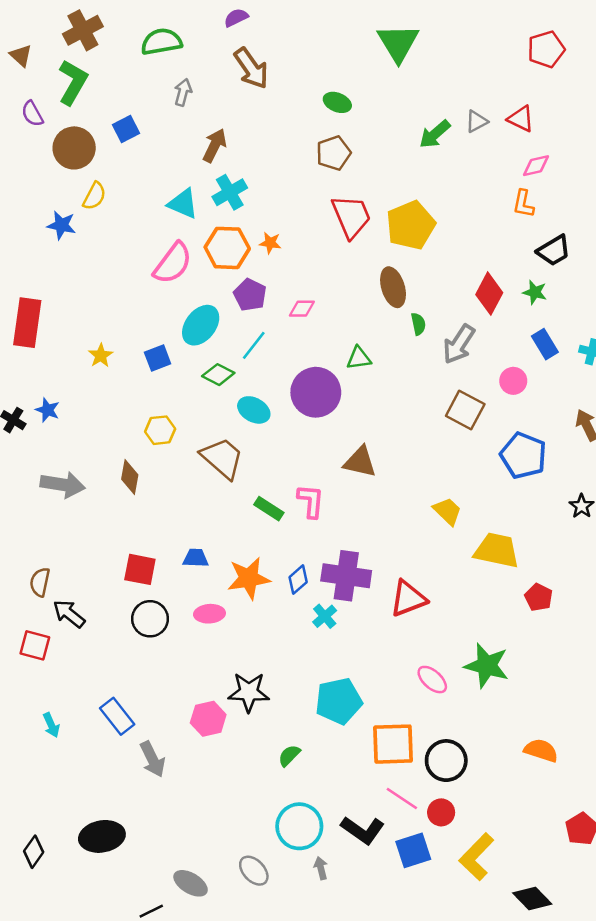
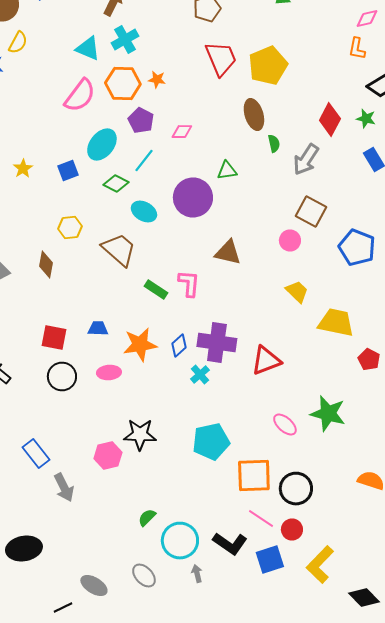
pink circle: (513, 381) -> (290, 240), moved
green semicircle: (289, 755) -> (147, 518), moved

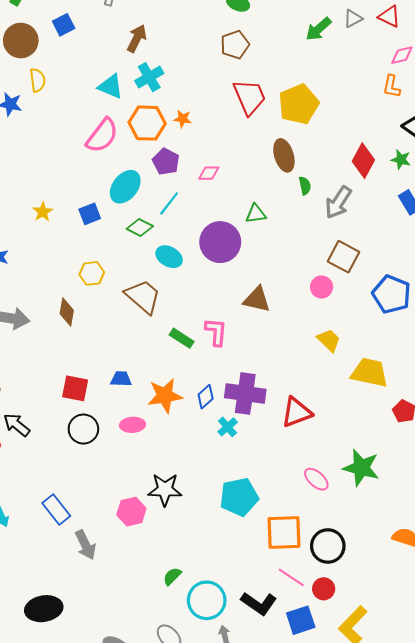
yellow semicircle: (18, 42) -> (37, 80), turned -35

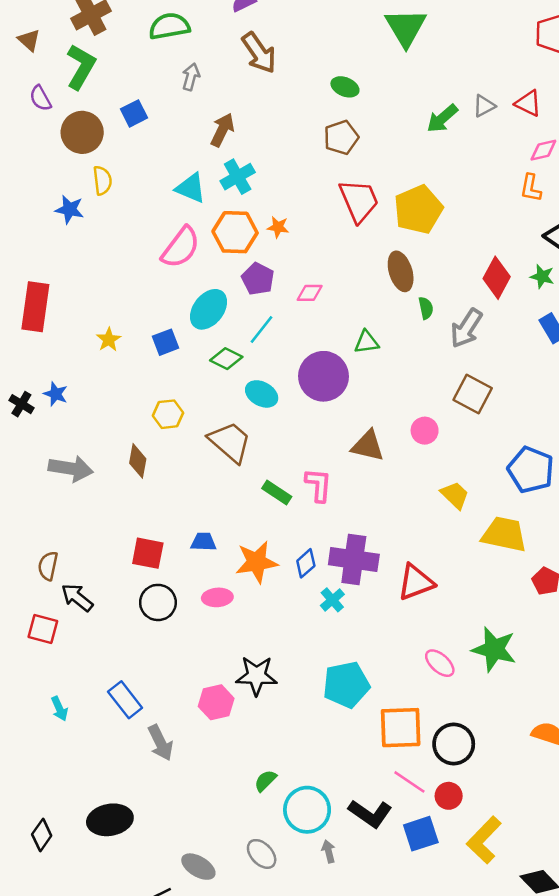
pink circle: (322, 287) -> (425, 431), moved
blue pentagon: (392, 294) -> (531, 470), moved

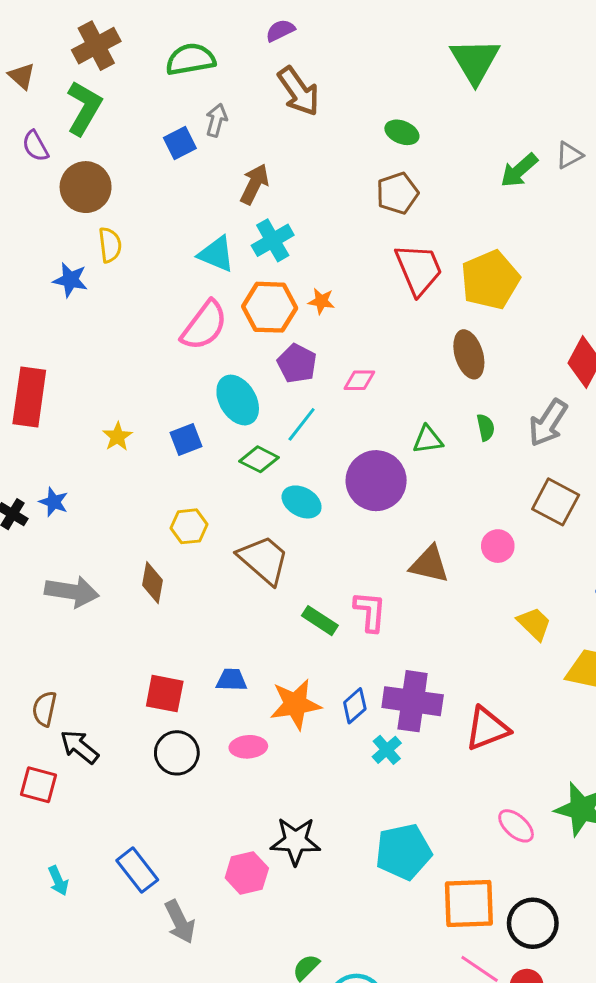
blue square: (134, 113) -> (180, 143), moved
green semicircle: (426, 308) -> (486, 427), moved
cyan ellipse: (209, 309) -> (238, 400), turned -69

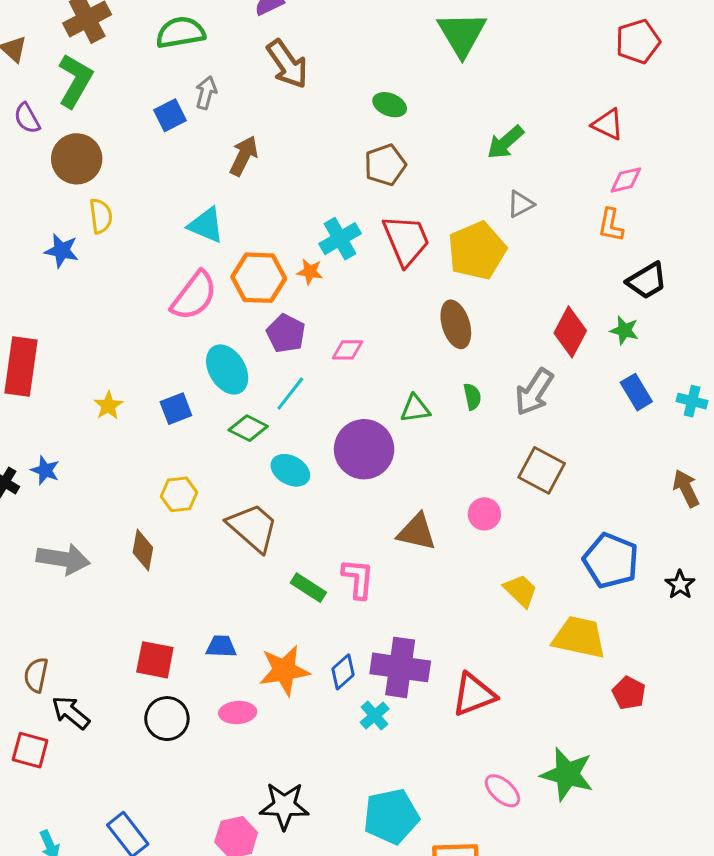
gray triangle: (569, 155) -> (521, 204), moved
cyan cross: (273, 240) -> (340, 239), moved

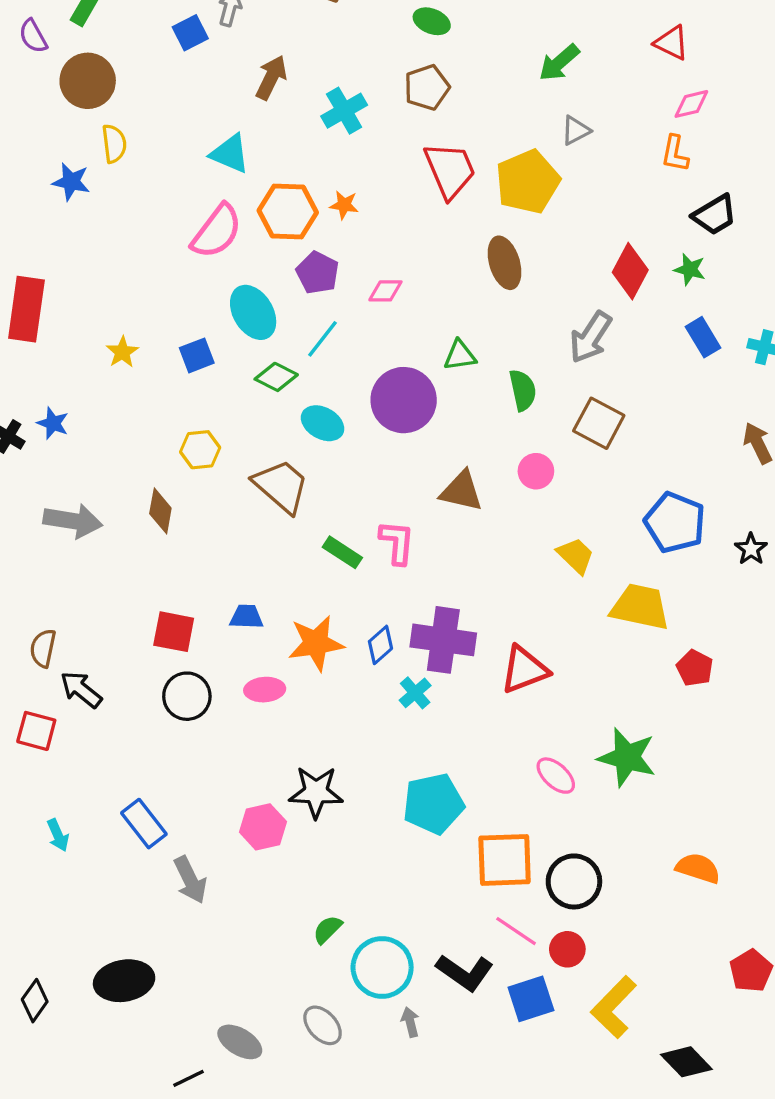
cyan cross: (340, 239) -> (344, 111), moved
green semicircle: (472, 397) -> (523, 390), moved, size x1.4

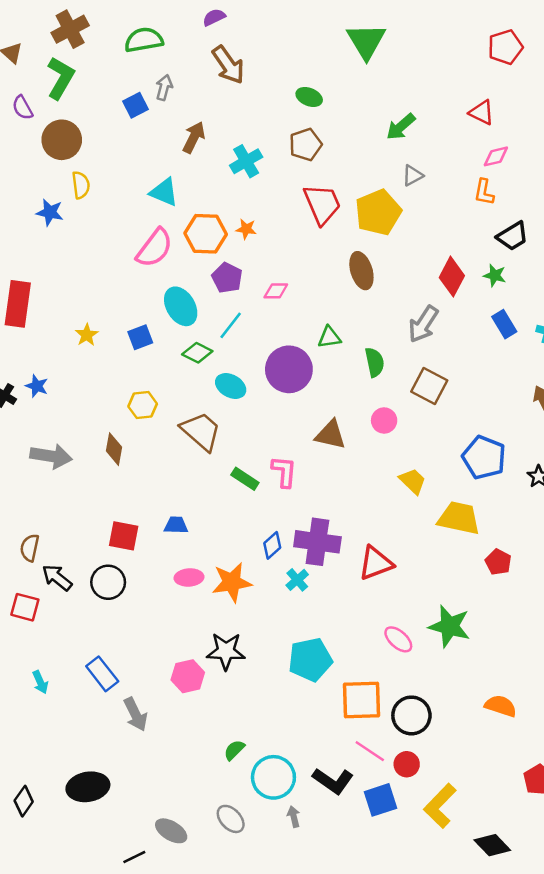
orange star: (316, 643) -> (232, 582), moved
black circle: (187, 696) -> (108, 582), moved

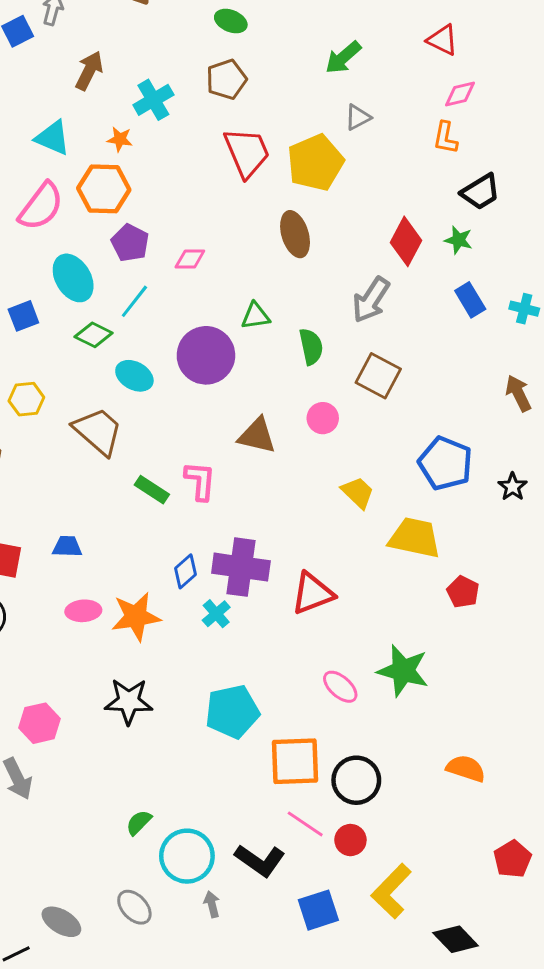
orange star: (246, 229) -> (120, 139), moved
pink hexagon: (188, 676) -> (40, 723), moved
blue square: (380, 800) -> (318, 910), moved

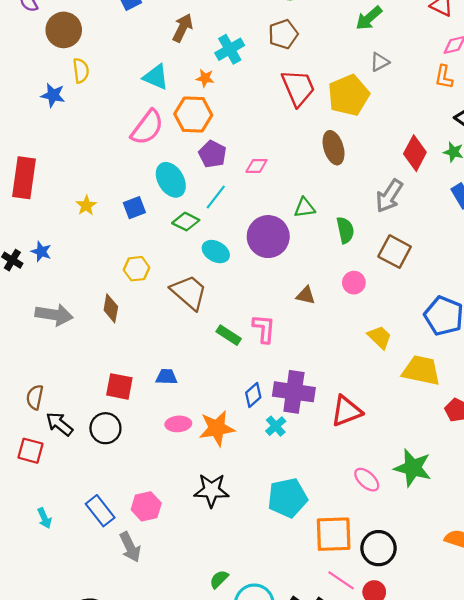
brown triangle: (257, 436) -> (306, 295), size x0.7

